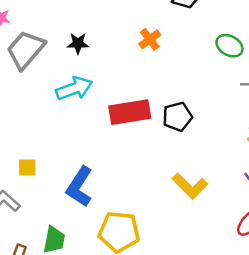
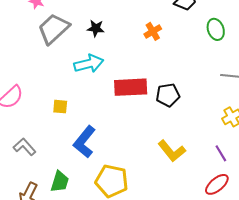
green ellipse: (229, 46) -> (216, 29), moved, turned 35
yellow square: (27, 168) -> (60, 107), moved

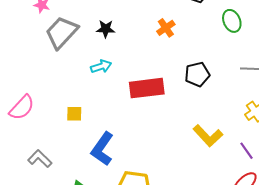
cyan arrow: (89, 64) -> (101, 66), size x0.7
black pentagon: (168, 95) -> (197, 74), moved
yellow L-shape: (172, 151) -> (208, 136), moved

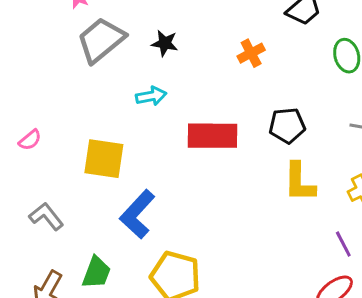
pink semicircle: (22, 108) -> (30, 140), size x0.6
yellow square: (74, 114) -> (104, 159), size x1.8
yellow L-shape: (208, 136) -> (299, 182), moved, turned 36

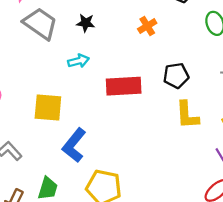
gray trapezoid: (101, 40) -> (40, 24), turned 78

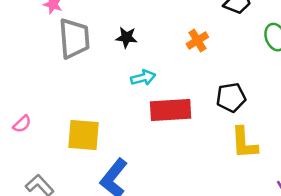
gray trapezoid: (40, 24) -> (74, 38), turned 51
cyan arrow: (78, 61) -> (143, 78), moved

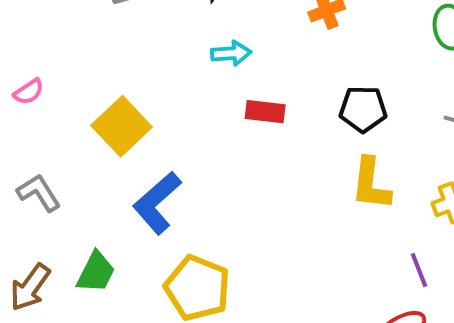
red rectangle: (171, 110) -> (265, 112), size x0.6
yellow square: (83, 135) -> (122, 126), turned 32

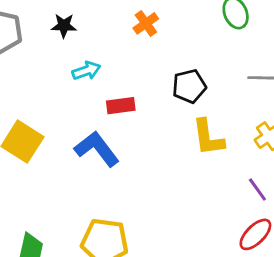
blue L-shape: (157, 203) -> (97, 149), moved, turned 108

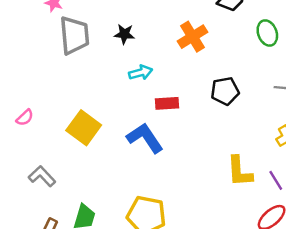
orange cross: (146, 23) -> (192, 37), size x1.4
yellow L-shape: (208, 137) -> (240, 171), moved

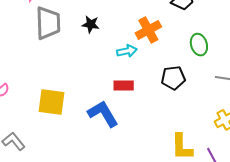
green ellipse: (267, 33) -> (199, 45), moved
cyan arrow: (141, 73) -> (127, 51), moved
yellow square: (84, 128) -> (51, 102), turned -32

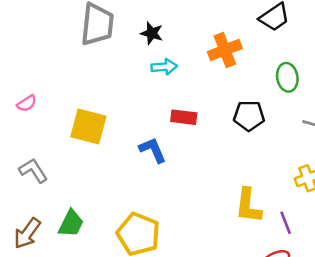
cyan arrow: (127, 51) -> (164, 67), moved
blue L-shape: (103, 114) -> (153, 150), size x0.7

